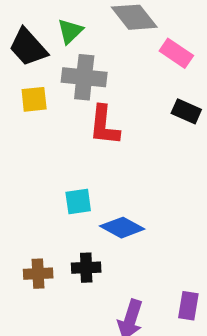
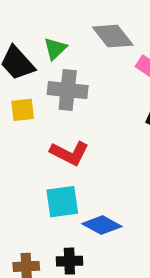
red L-shape: (104, 125) -> (69, 153), moved, turned -69
cyan square: (78, 202) -> (62, 202), size x1.4

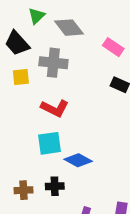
gray diamond: (113, 36) -> (69, 28), moved
green triangle: (55, 49) -> (37, 16), moved

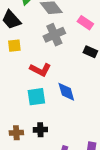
gray cross: (53, 63) -> (54, 35), moved, turned -30
blue diamond: (78, 160) -> (66, 92), moved, turned 45

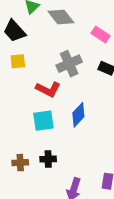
gray cross: (54, 35) -> (69, 64), moved
blue diamond: (66, 92) -> (78, 115), turned 60

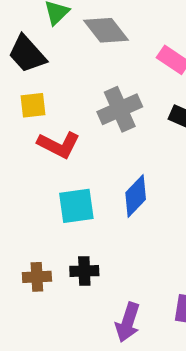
red L-shape: (48, 89) -> (59, 145), moved

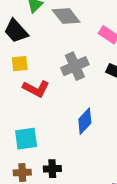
cyan square: (76, 206) -> (26, 139), moved

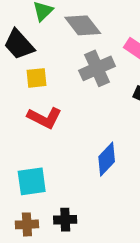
yellow square: (20, 64) -> (36, 78), moved
gray cross: (75, 66) -> (97, 68), moved

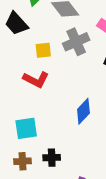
yellow square: (36, 78) -> (43, 50), moved

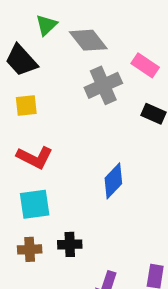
yellow square: (43, 50) -> (26, 105), moved
red L-shape: (36, 80) -> (35, 157), moved

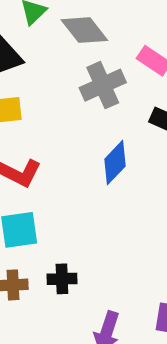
blue diamond: (113, 181) -> (115, 163), moved

